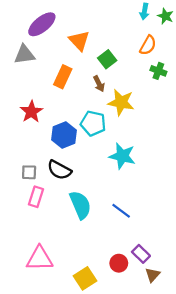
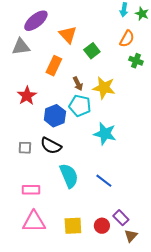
brown arrow: (99, 84) -> (78, 84), moved
pink rectangle: (36, 197) -> (31, 190), moved, turned 72
yellow square: (85, 278) -> (73, 226), moved, turned 30

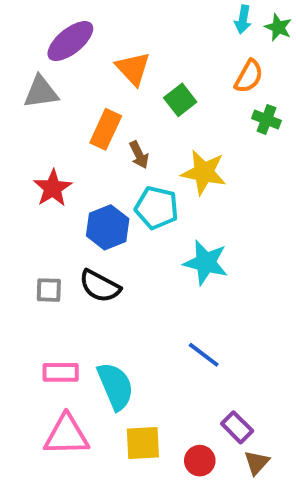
brown arrow: (78, 84) -> (139, 155), moved
cyan semicircle: (69, 176) -> (115, 386), moved
red circle: (102, 226) -> (200, 461), moved

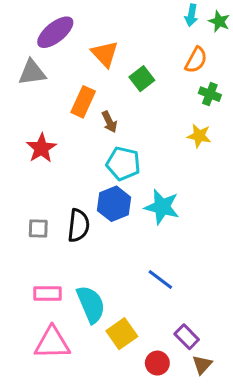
yellow star: (204, 172) -> (199, 136), moved, size x0.7
blue hexagon: (108, 227) -> (114, 204), moved
black semicircle: (100, 286) -> (78, 225), turned -112
yellow square: (143, 443) -> (122, 334), moved, turned -32

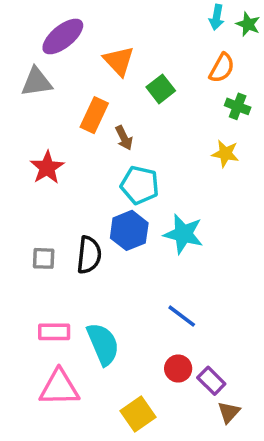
yellow square: (122, 334) -> (138, 414), moved
red circle: (157, 363) -> (178, 369), moved

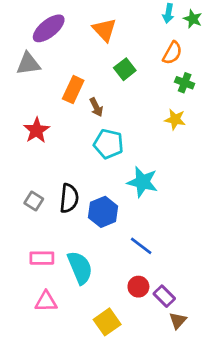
orange triangle: (119, 61) -> (104, 30), moved
blue hexagon: (129, 230) -> (103, 212), moved
gray square: (44, 258) -> (34, 201), turned 30
pink triangle: (59, 388) -> (46, 302), size x0.7

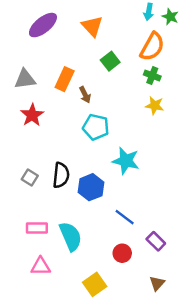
orange semicircle: (172, 53) -> (152, 47), size x1.4
gray triangle: (28, 64) -> (25, 79), moved
green cross: (185, 83) -> (152, 75), moved
purple rectangle: (164, 296) -> (156, 241), moved

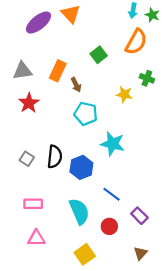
orange triangle: (92, 26) -> (71, 14), moved
green cross: (152, 75) -> (147, 78), moved
yellow star: (155, 106) -> (124, 94), moved
cyan semicircle: (71, 236) -> (79, 211), moved

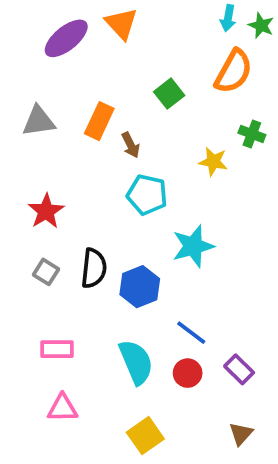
red star: (29, 103) -> (46, 211), moved
cyan star: (113, 144) -> (193, 246), turned -30
red circle: (109, 226) -> (188, 373), moved

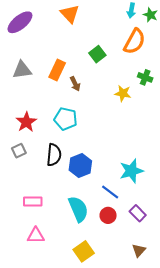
purple ellipse: (66, 38) -> (20, 22), moved
cyan pentagon: (147, 195) -> (66, 119), moved
cyan star: (193, 246) -> (131, 171), moved
gray square: (46, 272) -> (19, 151), moved, turned 32

